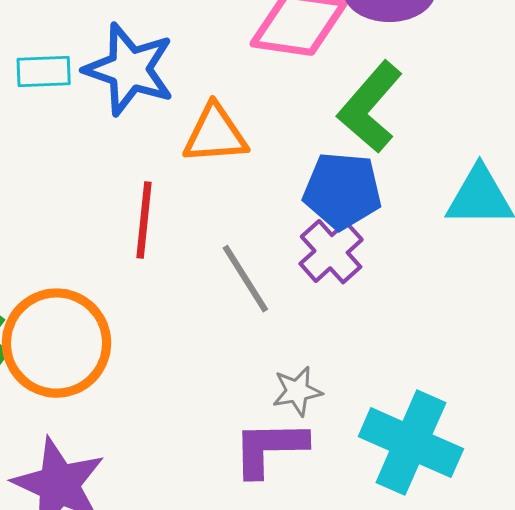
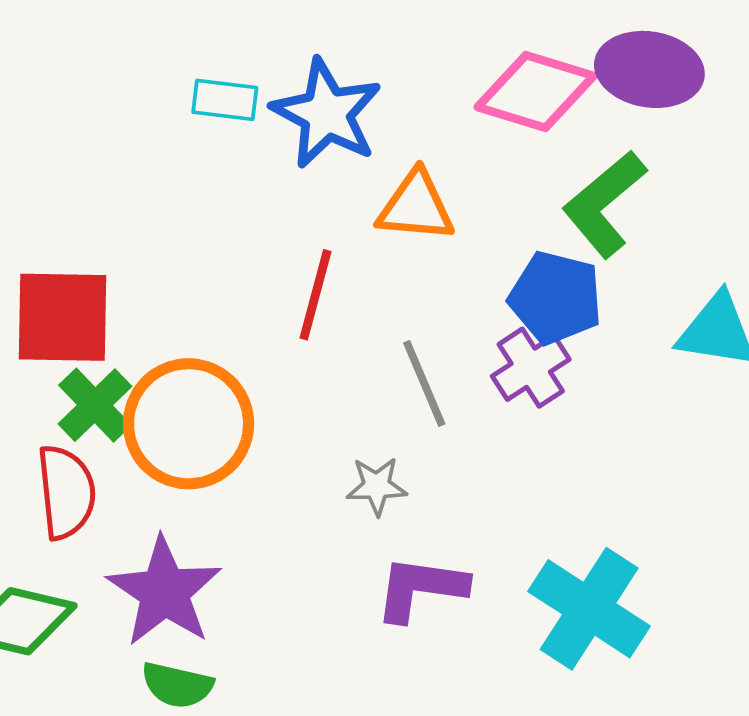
gray star: (297, 391) -> (377, 486), moved

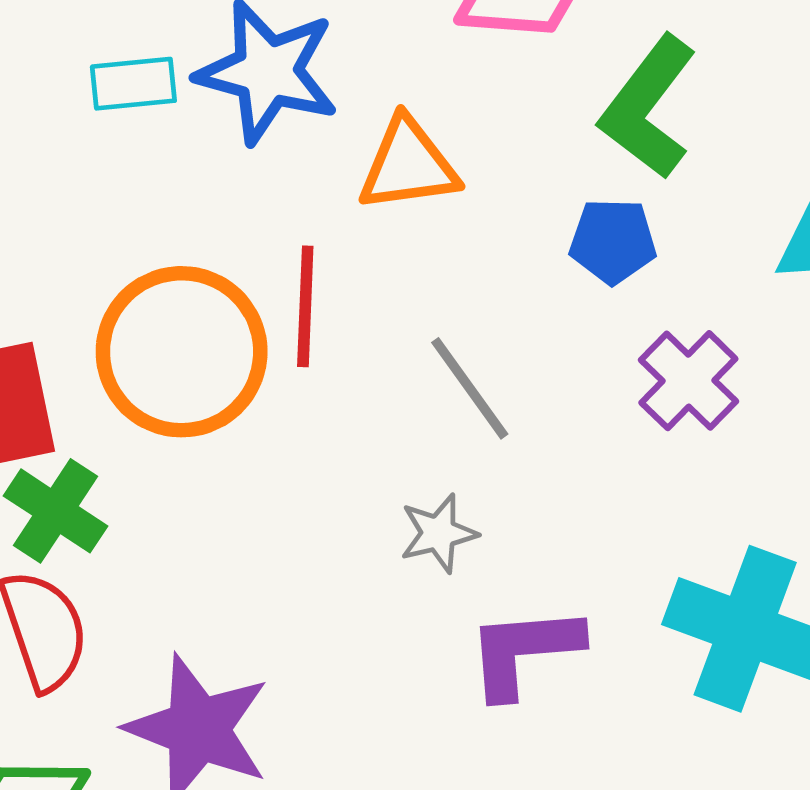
blue pentagon: (556, 298) -> (613, 241), size x0.7
purple cross: (531, 368) -> (688, 381), moved
orange circle: (189, 424) -> (182, 352), moved

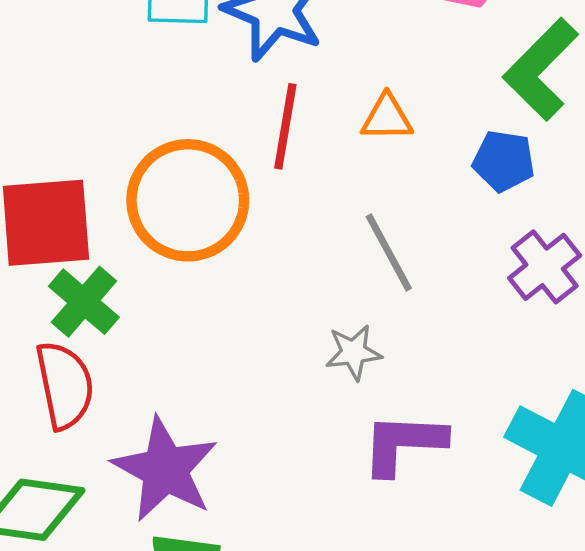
orange triangle: (408, 165) -> (387, 118), moved, size x0.7
red line: (305, 306) -> (285, 126), moved

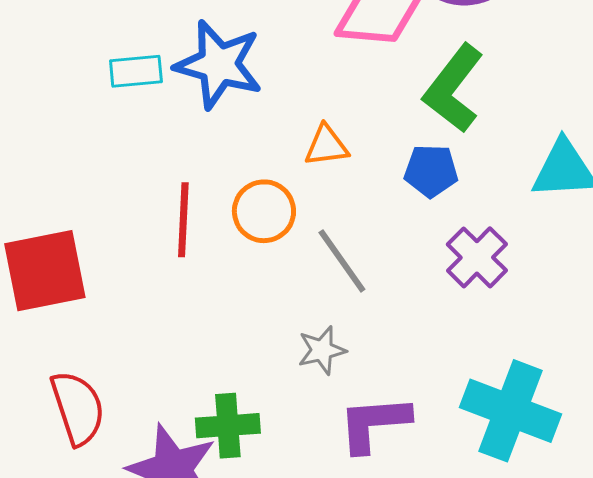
red line: (285, 126) -> (183, 220), moved
orange circle: (188, 200) -> (264, 211), moved, size x0.6
green cross: (84, 302) -> (228, 426), moved, turned -38

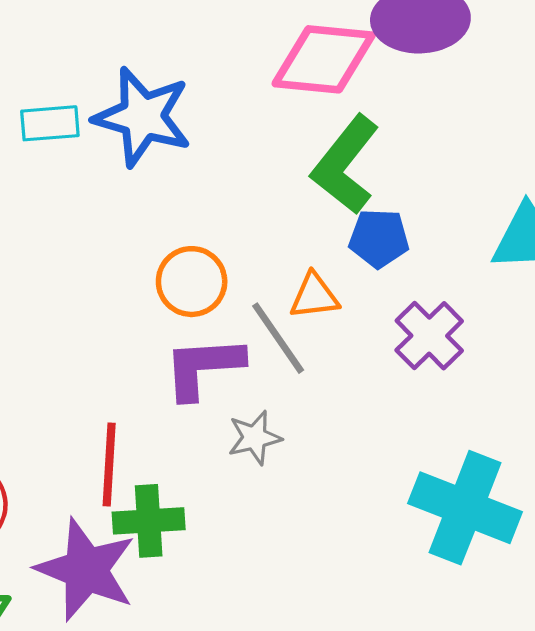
green L-shape: (453, 88) -> (345, 165), moved
orange triangle: (326, 146) -> (314, 296), moved
red line: (183, 220) -> (109, 464), moved
purple L-shape: (374, 423) -> (203, 367), moved

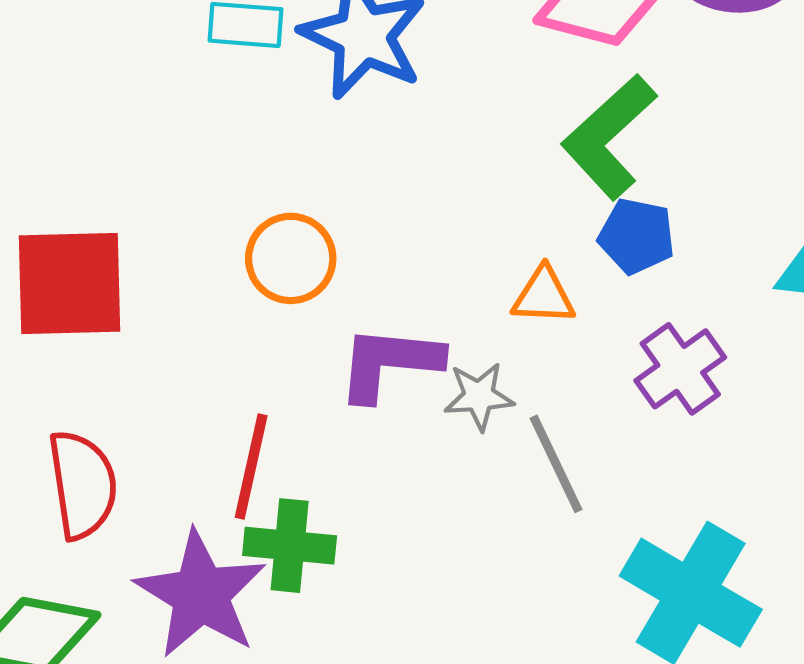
orange circle: (192, 282) -> (291, 258), moved
gray line: (278, 338) -> (556, 464), moved
gray star: (255, 438) -> (479, 396), moved

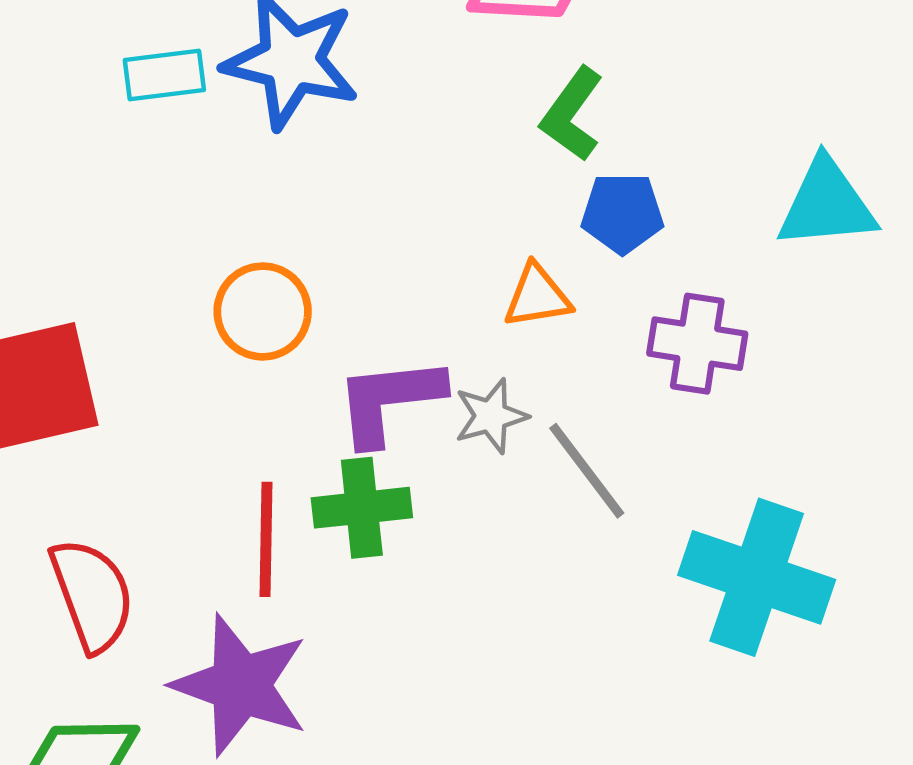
green L-shape: (609, 137) -> (572, 114), size x0.7
purple cross: (680, 369) -> (697, 344), turned -34
green cross: (290, 546) -> (362, 508), moved

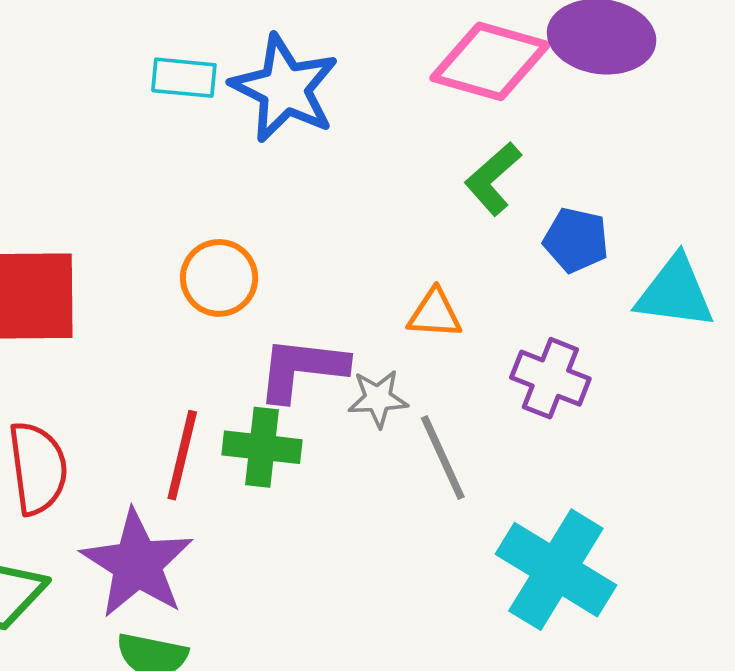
blue pentagon: (622, 213) -> (576, 240), moved

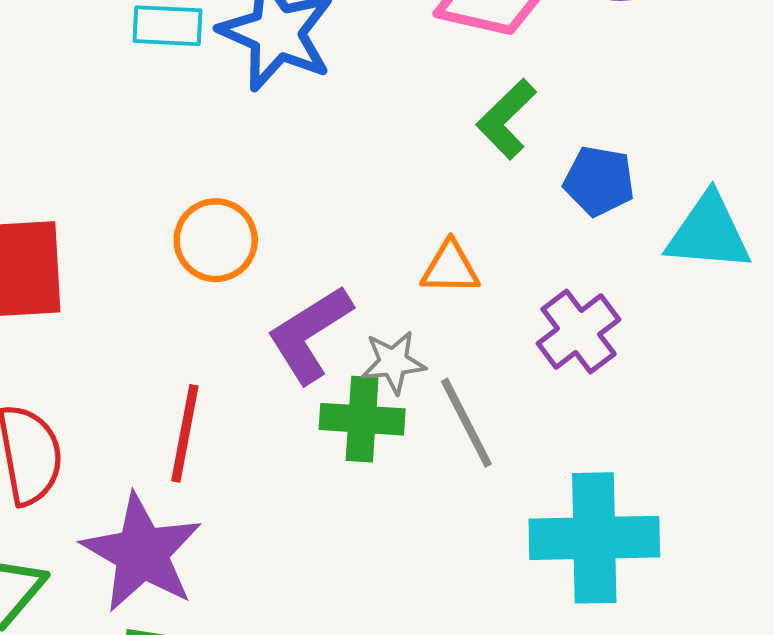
purple L-shape: (302, 369) -> (310, 334), turned -36
purple cross: (550, 378) -> (579, 331), turned 34
green cross: (262, 447) -> (362, 419), moved
cyan cross: (556, 570) -> (594, 538), turned -30

